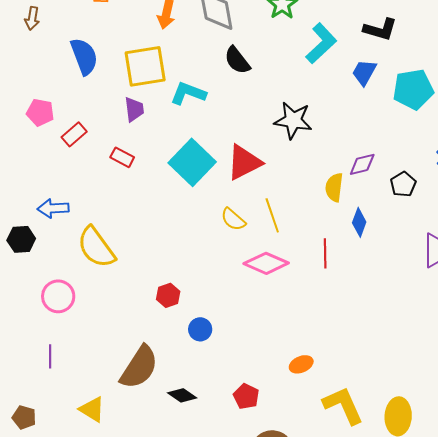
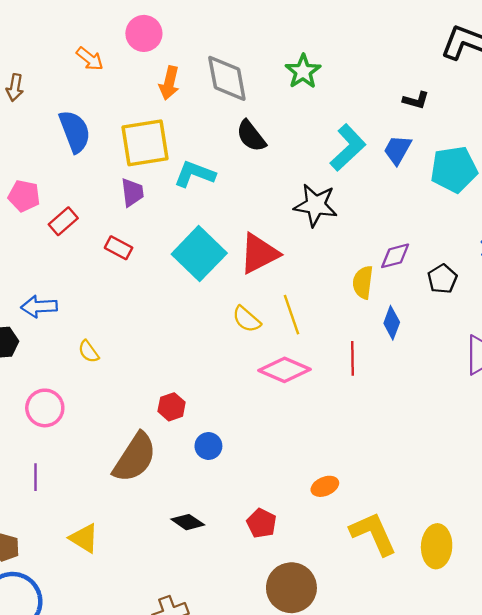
black L-shape: (380, 29) -> (416, 100), size x0.7
cyan L-shape: (321, 43) -> (348, 148), moved
yellow semicircle: (96, 247) -> (89, 351), size x0.5
brown semicircle: (139, 367) -> (135, 458), moved

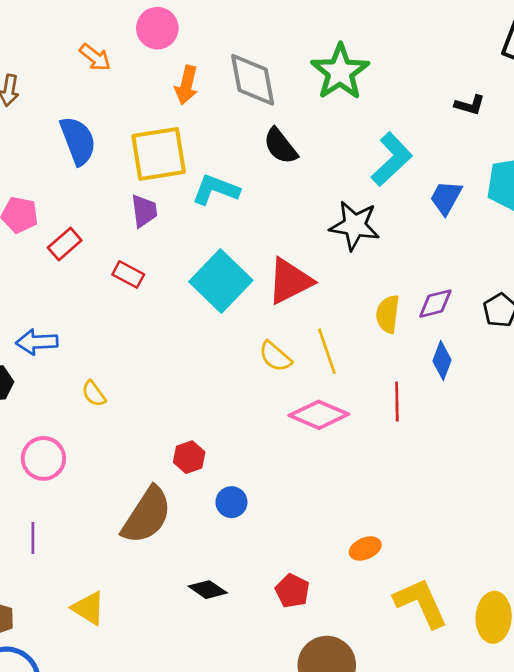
green star: (303, 71) -> (340, 72), size x1.4
blue trapezoid: (397, 150) -> (446, 198), moved
purple diamond: (395, 256) -> (435, 304), moved
yellow semicircle: (363, 282) -> (388, 314), moved

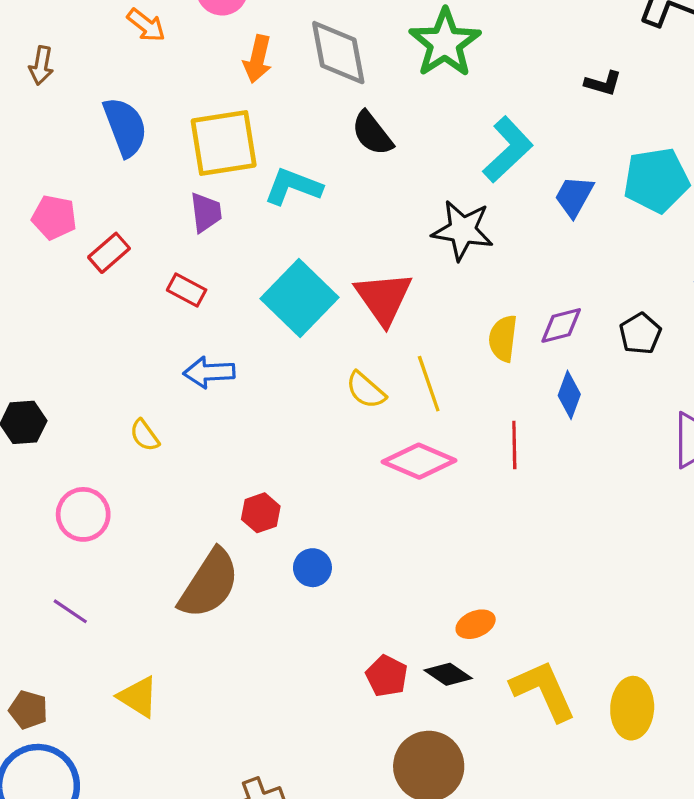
red triangle: (290, 281) -> (384, 298), turned -38
blue arrow: (37, 342) -> (209, 372), moved
purple line: (33, 538) -> (70, 611), turned -56
black diamond: (208, 590) -> (448, 674), moved

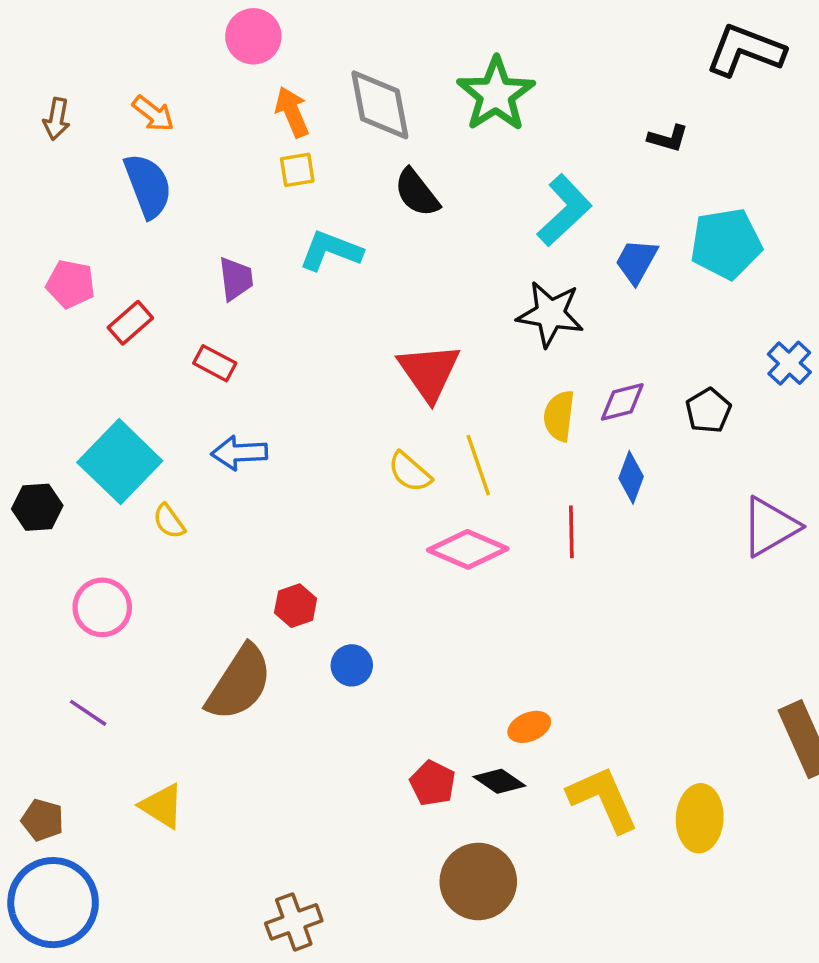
orange arrow: (146, 25) -> (153, 114), moved
orange arrow: (258, 59) -> (292, 112), turned 144
yellow square: (224, 143) -> (297, 170), moved, size x0.5
black star: (463, 230) -> (550, 314), moved
cyan square: (300, 298) -> (120, 462), moved

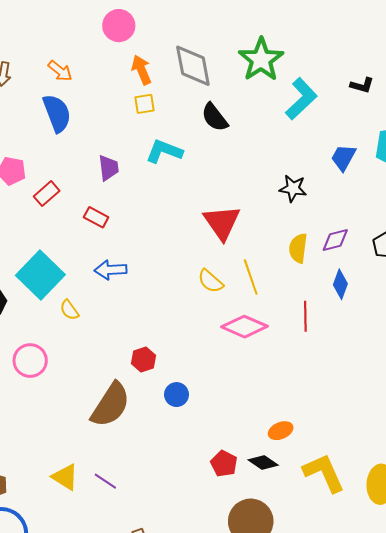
cyan L-shape: (564, 210) -> (301, 99), moved
black star: (550, 314) -> (293, 188), size x0.7
purple line: (88, 713) -> (105, 481), moved

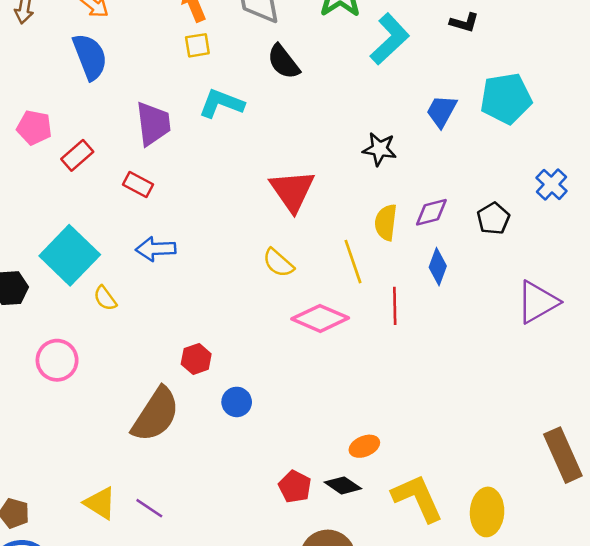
purple trapezoid: (108, 168) -> (153, 124), size x1.4
yellow line: (251, 277) -> (353, 262), moved

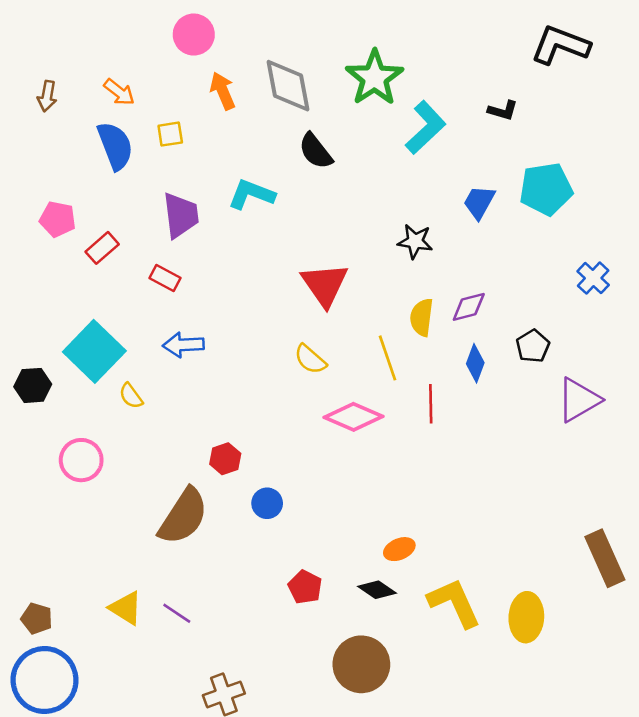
yellow square: (197, 45) -> (170, 134), moved
black pentagon: (493, 219) -> (533, 346), moved
red pentagon: (295, 487) -> (305, 587), moved

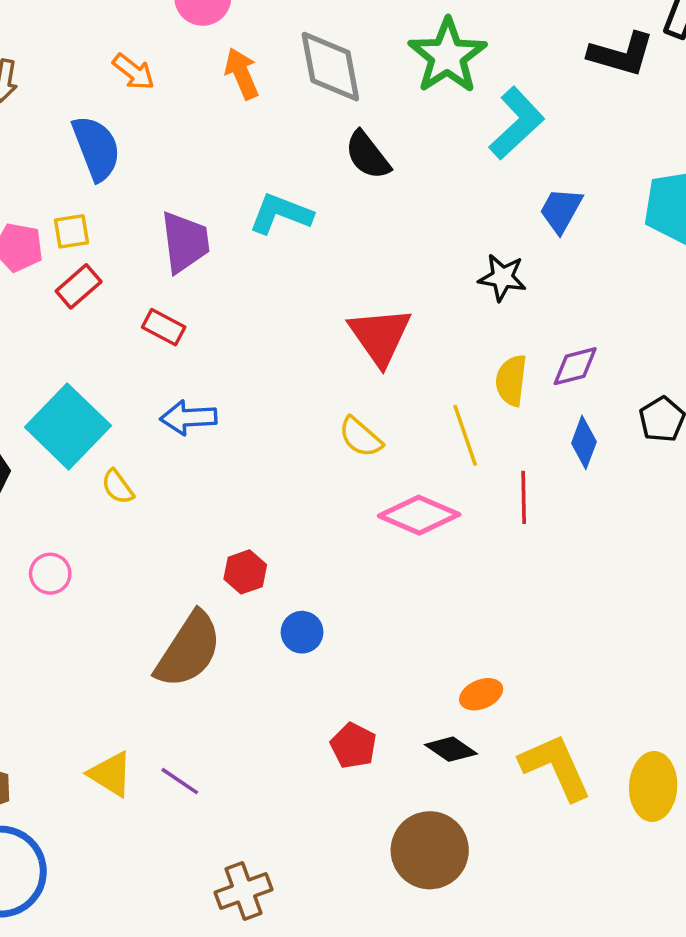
orange arrow: (119, 92) -> (134, 72), moved
black L-shape: (503, 110) -> (621, 54), moved, size x1.6
yellow square: (170, 134) -> (72, 231), moved
blue trapezoid: (479, 202) -> (561, 210), moved
pink circle: (81, 460) -> (50, 574), size x0.7

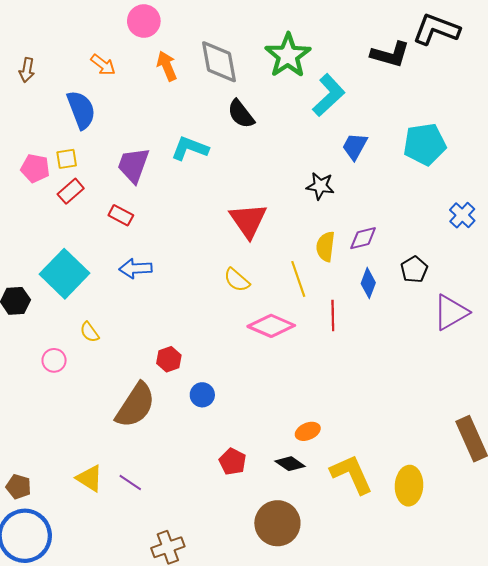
purple trapezoid: (185, 242) -> (133, 165), turned -153
yellow semicircle: (118, 487) -> (90, 332), moved

